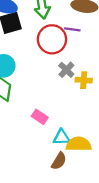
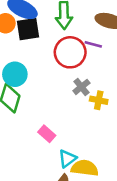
cyan triangle: (62, 137) -> (67, 159), turned -42

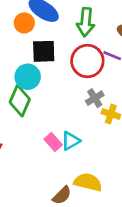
black square: (28, 29) -> (44, 51), moved
cyan triangle: (67, 159) -> (71, 141), moved

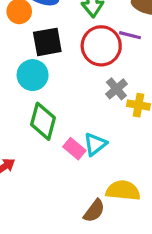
green diamond: (20, 101) -> (43, 121), moved

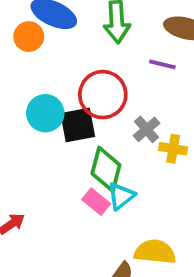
black square: (47, 42) -> (78, 125), moved
red circle: (101, 46) -> (103, 95), moved
green diamond: (43, 121) -> (106, 169), moved

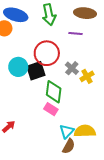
yellow cross: (173, 149) -> (87, 76), turned -32
cyan triangle: (121, 196) -> (67, 131), moved

